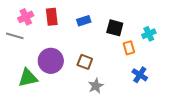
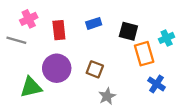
red rectangle: (52, 17) -> (59, 30), moved
orange rectangle: (129, 48) -> (144, 54), size x1.5

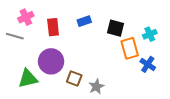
brown square: (95, 69) -> (74, 79), moved
blue cross: (156, 84) -> (148, 64), moved

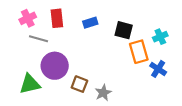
red rectangle: (53, 27) -> (57, 18), moved
gray line: (15, 36) -> (38, 39), moved

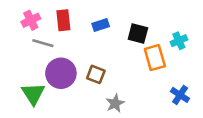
blue cross: (158, 69) -> (180, 95), moved
green triangle: (30, 84) -> (33, 94), turned -50
brown square: (79, 84) -> (96, 74), moved

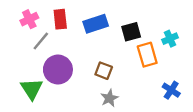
blue rectangle: (101, 25) -> (96, 24), size x1.5
black square: (138, 33) -> (131, 32), turned -30
gray line: (43, 43) -> (41, 41), turned -66
brown square: (96, 74) -> (104, 71), moved

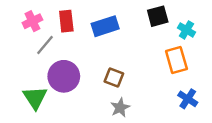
black square: (131, 32) -> (158, 16), moved
cyan cross: (170, 39) -> (186, 30), moved, turned -35
orange rectangle: (147, 55) -> (176, 60), moved

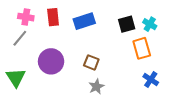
black square: (158, 16) -> (127, 24), moved
pink cross: (32, 21) -> (26, 17), turned 35
gray line: (45, 45) -> (20, 38), moved
green triangle: (35, 98) -> (16, 78), moved

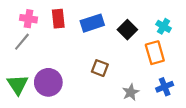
black square: (127, 24) -> (127, 30), moved, turned -30
purple circle: (51, 61) -> (48, 82), moved
blue cross: (151, 80) -> (165, 87), turned 35
gray star: (96, 87) -> (131, 92), moved

